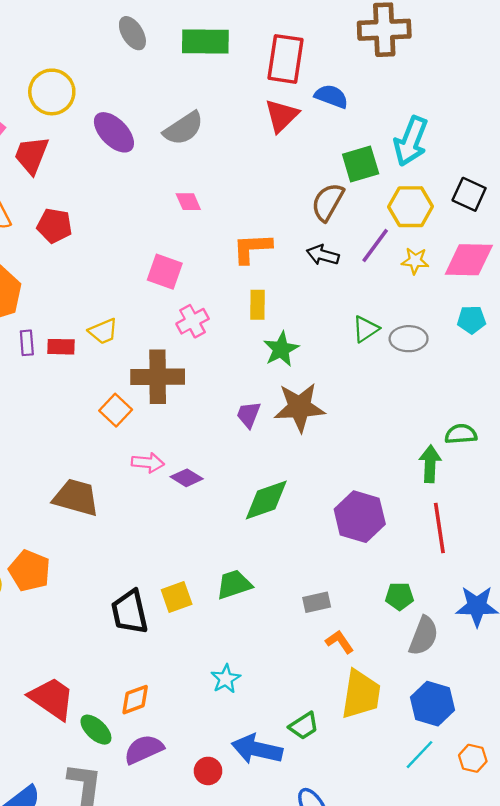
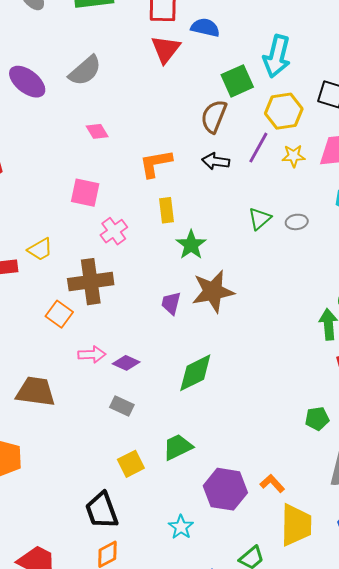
gray ellipse: (409, 339) -> (297, 222), size x0.7
purple hexagon: (360, 517) -> (225, 489), moved
green pentagon: (399, 596) -> (317, 419), moved
gray rectangle: (317, 602) -> (122, 406), moved, turned 45
black trapezoid: (130, 612) -> (102, 510), moved

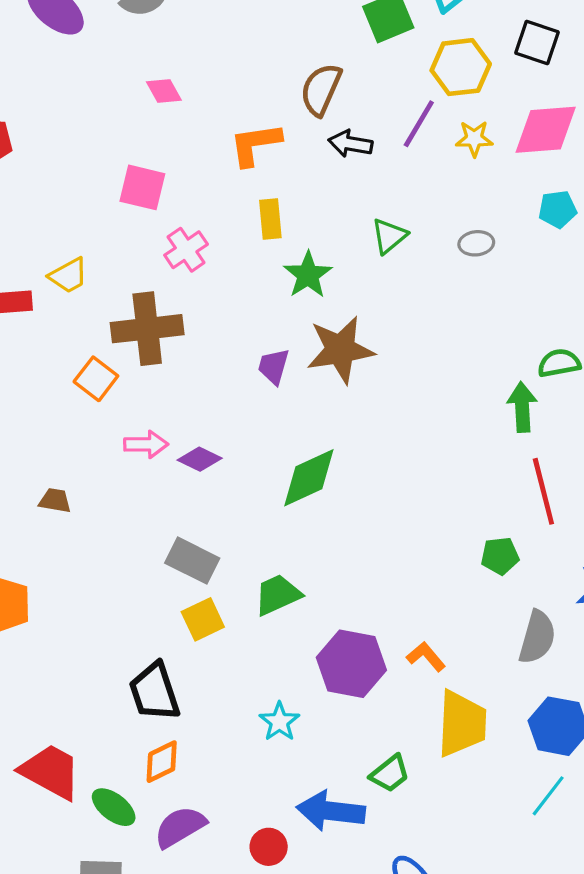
brown semicircle: (214, 116) -> (321, 89), moved
green triangle: (260, 219) -> (389, 236), moved
brown trapezoid: (36, 392) -> (55, 500), size x0.5
gray rectangle: (122, 406) -> (192, 561), moved, size x1.4

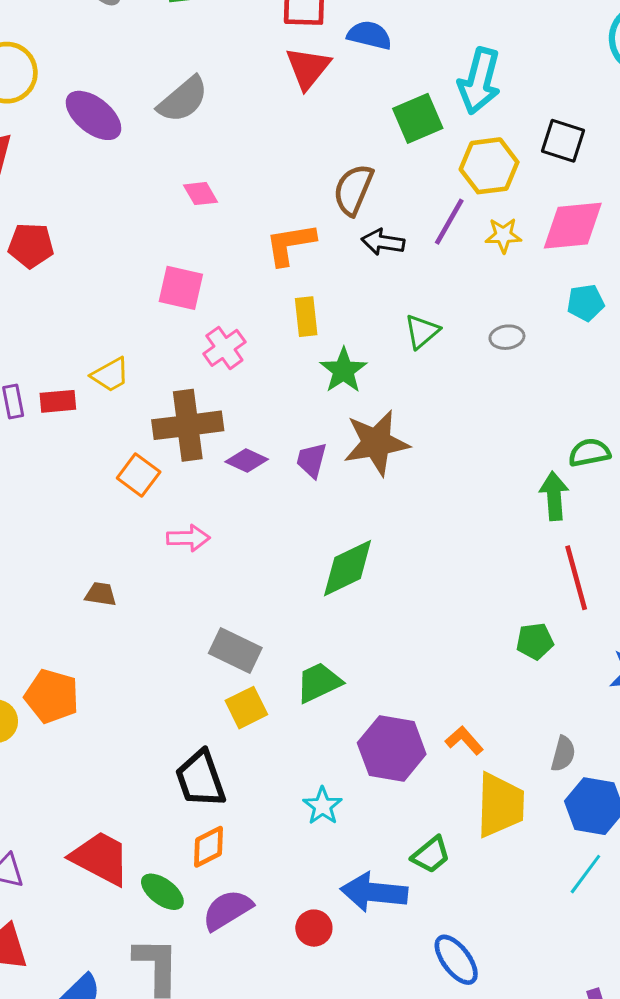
purple diamond: (200, 459) -> (247, 461), moved
gray semicircle: (537, 637) -> (563, 754), moved, size x0.7

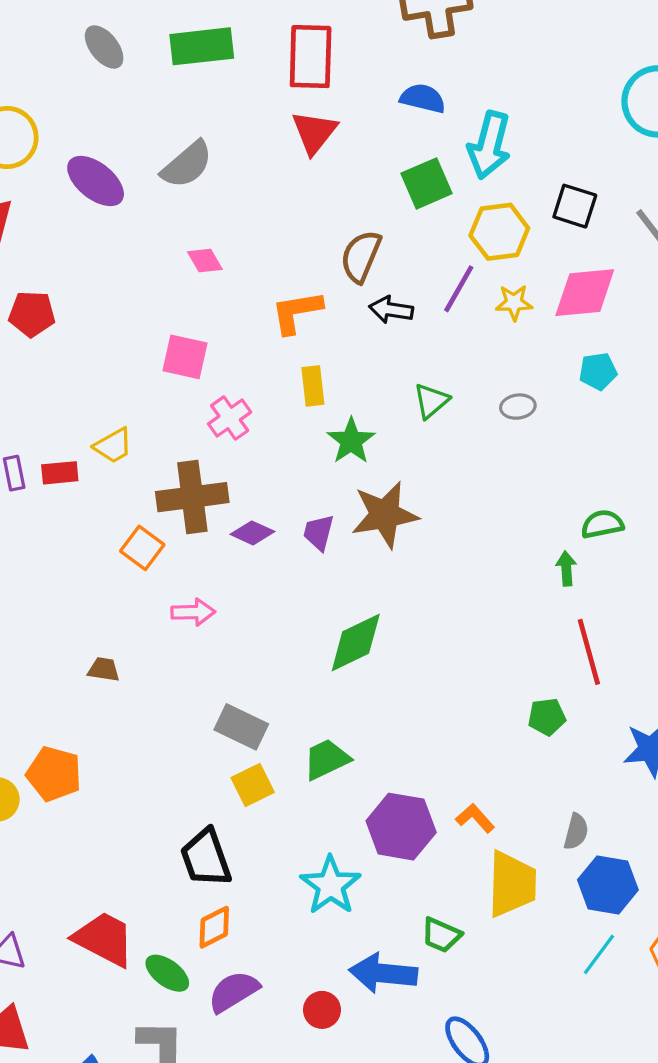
blue semicircle: (369, 35) -> (423, 98), moved
green arrow: (554, 496) -> (566, 569), size x0.7
cyan star: (323, 806) -> (331, 885), size x1.5
green trapezoid: (431, 855) -> (441, 935), turned 63

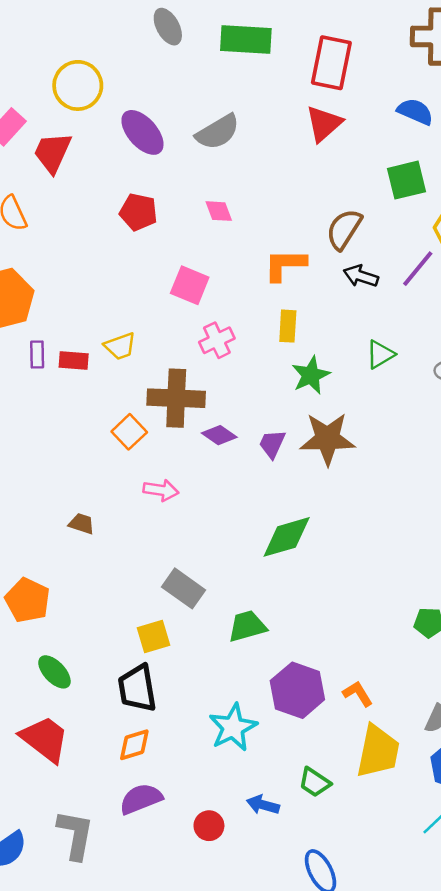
red pentagon: (32, 314) -> (138, 212), moved
yellow square: (253, 785) -> (154, 637), moved
green ellipse: (167, 973) -> (54, 672), moved
blue arrow: (383, 973) -> (263, 805), size x0.6

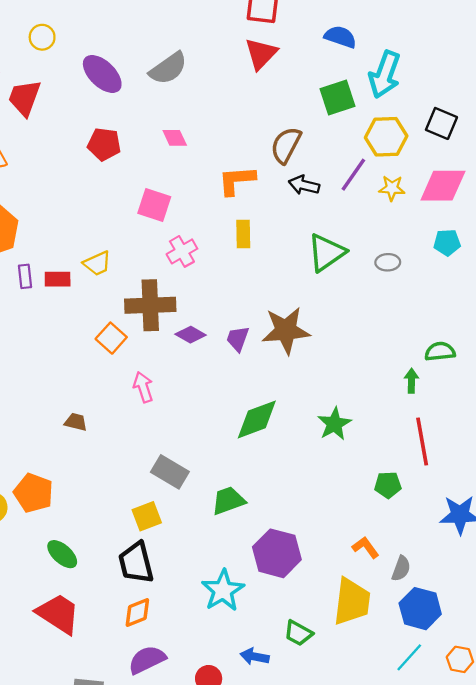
yellow circle: (78, 85) -> (42, 37), size x0.6
green triangle: (380, 354) -> (326, 253), size x1.5
green star: (311, 375) -> (334, 424), moved
pink arrow: (161, 490) -> (143, 387), turned -112
orange L-shape: (358, 694) -> (366, 547), moved

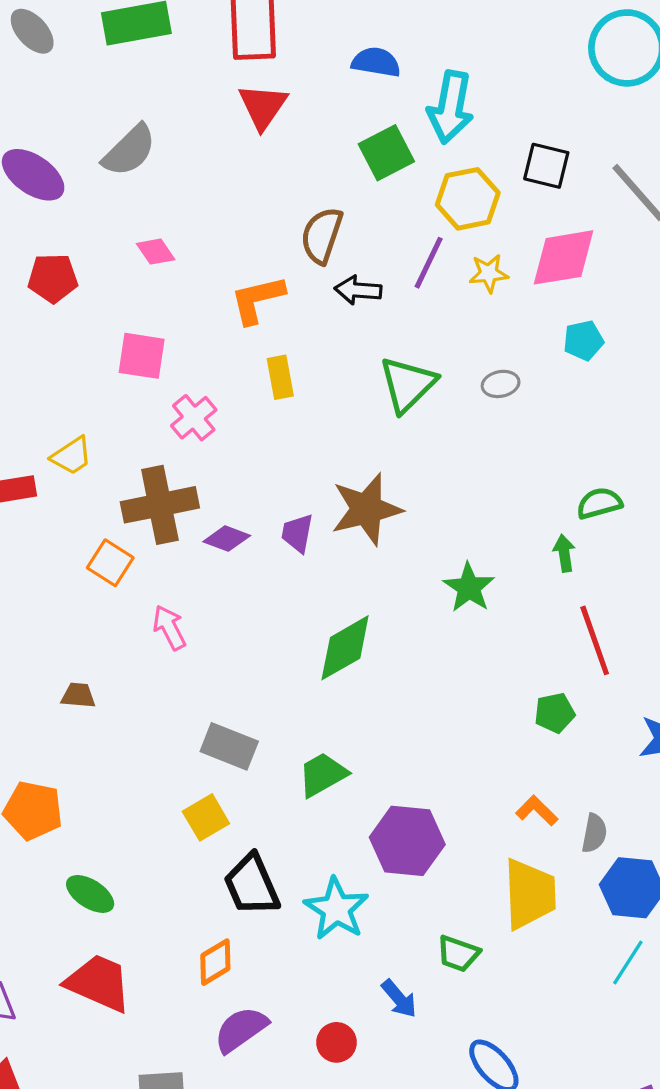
green star: (334, 424) -> (469, 588), moved
black trapezoid: (136, 563) -> (252, 885), moved
blue arrow: (255, 656) -> (399, 999), turned -132

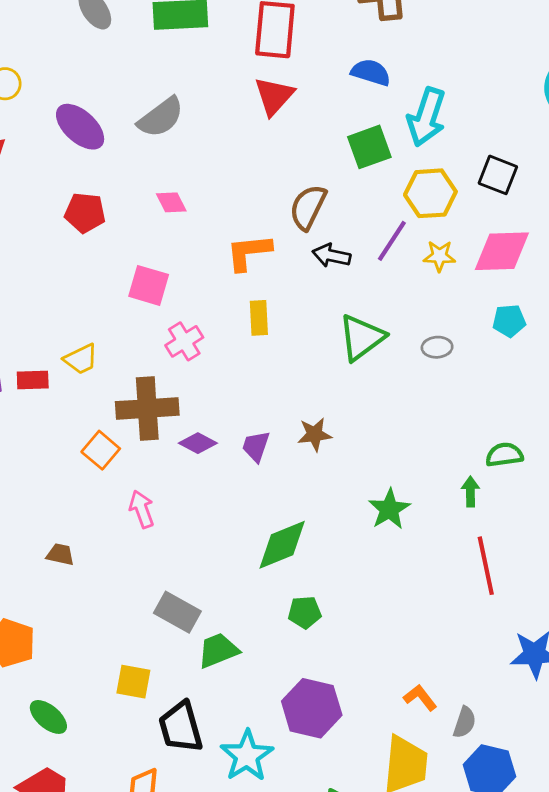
brown star: (366, 509) -> (315, 434), size x0.6
green pentagon: (555, 713) -> (305, 612), moved
green trapezoid: (323, 775) -> (218, 650), moved
yellow square: (206, 817) -> (133, 682), moved, turned 33

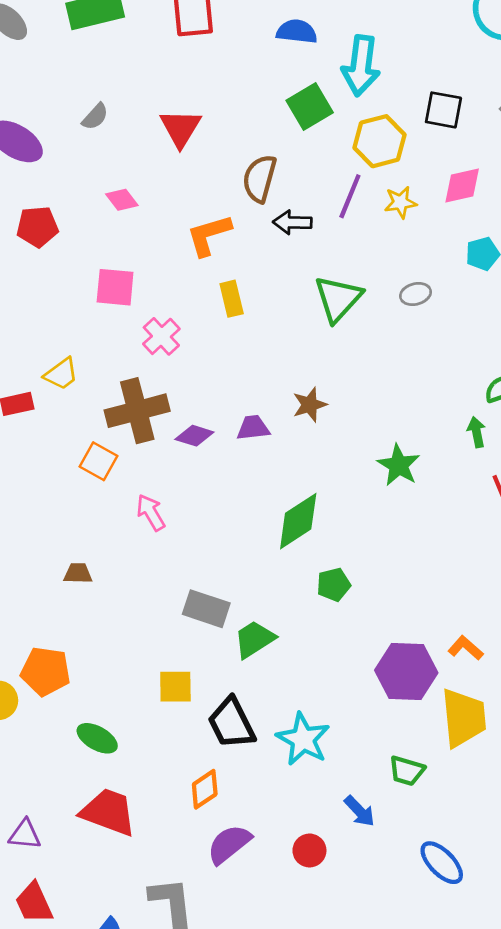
red triangle: (274, 96) -> (180, 128), moved
gray semicircle: (161, 117) -> (95, 117), size x0.6
pink diamond: (502, 251) -> (462, 186), size x0.7
purple trapezoid: (256, 446) -> (253, 428), turned 76
purple hexagon: (312, 708) -> (406, 671), moved

